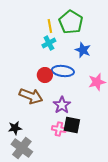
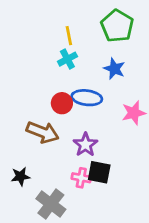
green pentagon: (71, 22) -> (117, 26), moved
gray cross: (22, 148) -> (51, 204), moved

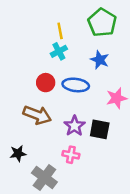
red circle: (62, 103) -> (46, 83), moved
black square: (99, 172) -> (100, 129), moved

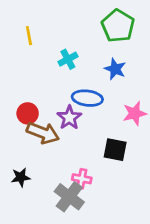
yellow line: (60, 31) -> (29, 36), moved
red circle: (46, 83) -> (28, 113), moved
purple star: (74, 126) -> (69, 118), moved
gray cross: (44, 178) -> (69, 197), moved

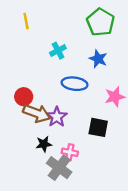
yellow line: (29, 36) -> (26, 21), moved
purple star: (69, 118) -> (57, 117), moved
black star: (21, 177) -> (44, 144), moved

